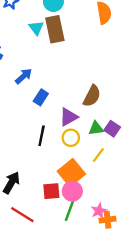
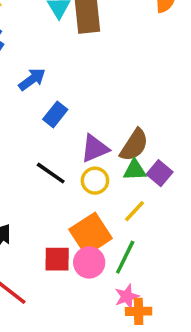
brown semicircle: (92, 96) -> (134, 145), moved
black line: (42, 136) -> (51, 173), turned -72
green line: (70, 210) -> (125, 257), moved

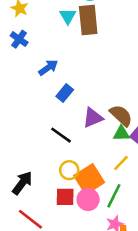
brown semicircle: (134, 145) -> (121, 115), turned -80
yellow circle: (95, 181) -> (69, 170), moved

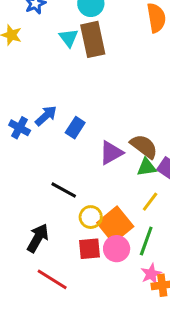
blue cross: (19, 39) -> (20, 128), moved
blue arrow: (48, 68) -> (46, 116), moved
black line: (61, 135) -> (64, 190), moved

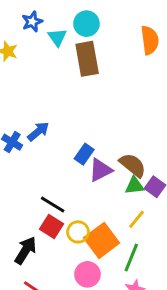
cyan triangle: (69, 38) -> (57, 37), moved
blue rectangle: (75, 128) -> (84, 154), moved
red square: (89, 249) -> (52, 227), moved, turned 35
pink circle: (117, 249) -> (87, 274), moved

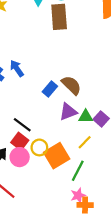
blue arrow: (38, 131) -> (17, 68), turned -90
brown semicircle: (133, 165) -> (71, 85), moved
purple triangle: (100, 170) -> (68, 112), moved
pink circle: (87, 274) -> (20, 157), moved

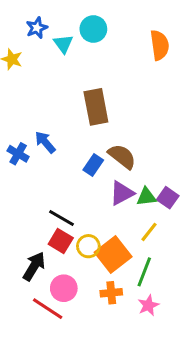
brown rectangle: (59, 17) -> (96, 107), moved
pink circle: (20, 157) -> (64, 288), moved
orange cross: (85, 205) -> (111, 293), moved

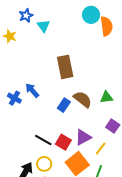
cyan circle: (93, 29) -> (91, 15), moved
purple triangle: (122, 193) -> (83, 137), moved
green triangle: (146, 197) -> (106, 97), moved
red square: (61, 241) -> (63, 142), moved
yellow circle: (88, 246) -> (44, 164), moved

